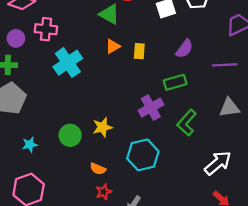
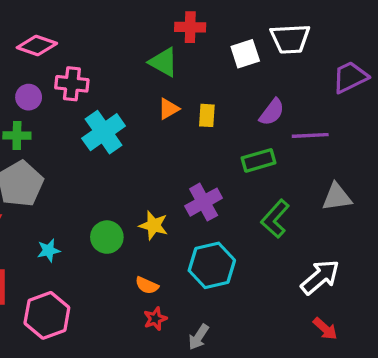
purple line: (225, 65) -> (310, 135), moved
purple cross: (151, 108) -> (204, 202), moved
yellow star: (102, 127) -> (154, 225), turned 30

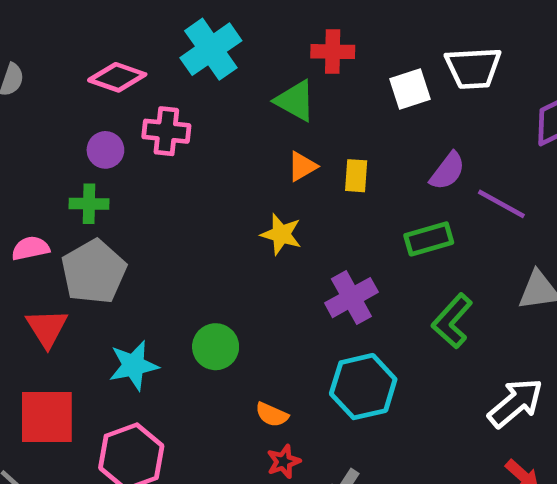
cyan cross: (104, 132) -> (211, 49), moved
purple line: (310, 135) -> (501, 204), turned 32
yellow star: (154, 225) -> (281, 234), moved
cyan star: (49, 250) -> (134, 365), size x1.5

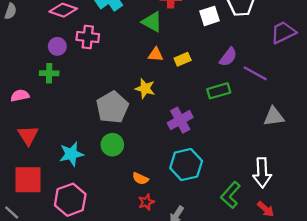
orange triangle: (302, 166) -> (156, 55), turned 35
yellow rectangle: (356, 176) -> (183, 59), turned 63
gray pentagon: (94, 272) -> (112, 107), moved
green L-shape: (452, 321) -> (231, 195), moved
white arrow: (515, 403) -> (262, 173), turned 128

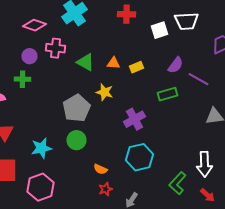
green triangle: (152, 22) -> (86, 62), moved

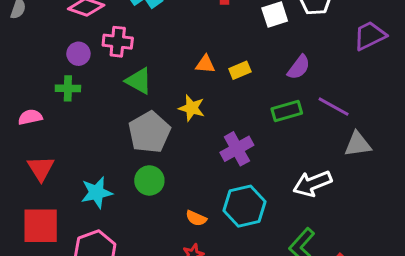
green triangle: (86, 62) -> (139, 81), moved
purple line: (198, 79) -> (334, 107), moved
white arrow: (204, 164) -> (312, 183), moved, turned 70
orange semicircle: (100, 169) -> (196, 218), moved

